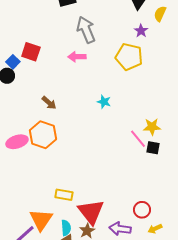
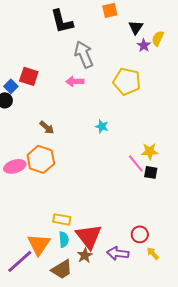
purple star: (141, 31) -> (144, 45), moved
cyan semicircle: (66, 228) -> (64, 239), moved
yellow arrow: (155, 229) -> (153, 253), turned 72

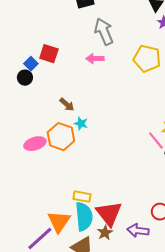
cyan star: (102, 126) -> (81, 124), moved
cyan semicircle: (64, 239) -> (84, 217), size x1.8

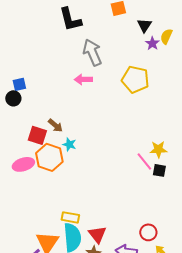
red square: (49, 54) -> (37, 135), moved
blue square: (31, 64) -> (19, 84), turned 32
red triangle: (109, 214) -> (97, 234), size x0.7

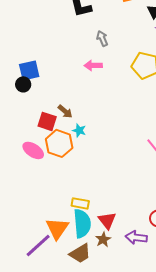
gray arrow: (92, 52) -> (102, 38), size x0.6
blue square: (19, 84) -> (29, 70), size x1.5
pink ellipse: (23, 164) -> (33, 150), turned 50

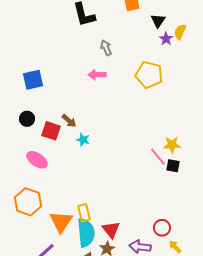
black circle: (23, 84) -> (27, 119), moved
orange hexagon: (59, 143) -> (28, 202), moved
yellow rectangle: (80, 203) -> (84, 213), turned 66
orange triangle: (57, 228) -> (61, 222), moved

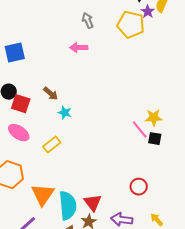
yellow pentagon: (149, 75) -> (131, 25), moved
red square: (51, 131) -> (21, 104), moved
yellow rectangle: (84, 213) -> (52, 145), moved, turned 66
red circle: (162, 228) -> (139, 187), moved

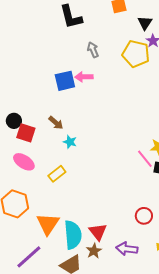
blue square: (15, 53) -> (65, 81), moved

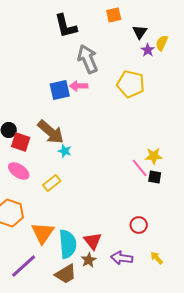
gray arrow: (93, 50) -> (88, 59), size x1.8
yellow pentagon: (136, 54) -> (131, 84), moved
brown arrow: (56, 123) -> (51, 132), size x1.8

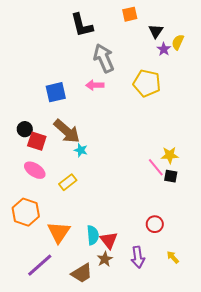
blue square: (60, 90) -> (56, 92), moved
cyan semicircle: (68, 244) -> (93, 235), moved, size x0.7
purple arrow: (122, 258) -> (138, 257), turned -105

